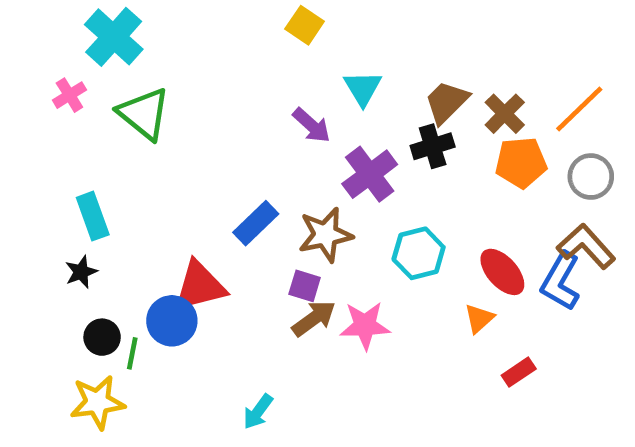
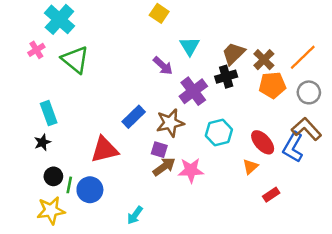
blue circle: (172, 321) -> (90, 190), moved

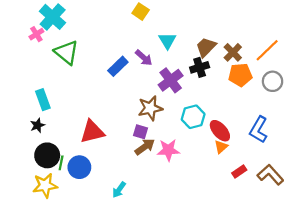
pink cross: (36, 50) -> (36, 34), moved
blue rectangle: (134, 117) -> (118, 66), moved
brown L-shape: (306, 129) -> (270, 175), moved
red ellipse: (263, 142) -> (220, 131), moved
black circle: (53, 176) -> (47, 155), size x1.5

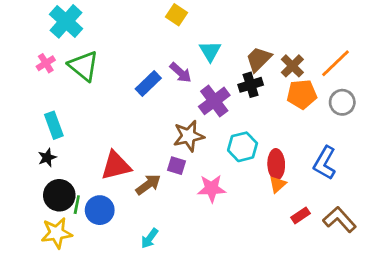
pink cross: (36, 34) -> (46, 63), moved
red ellipse: (220, 131) -> (276, 164), turned 40
brown arrow: (145, 147) -> (148, 184), moved

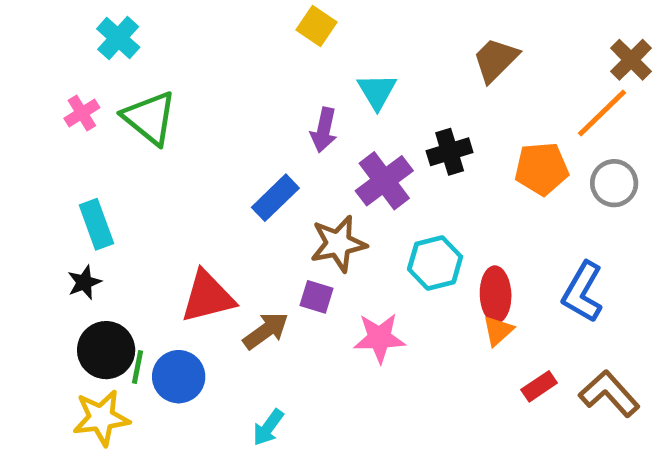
cyan cross: (66, 21) -> (118, 38), size x0.7
brown trapezoid: (259, 59) -> (496, 60), moved
brown cross: (292, 66) -> (631, 60), moved
purple arrow: (181, 73) -> (324, 130), turned 60
blue rectangle: (148, 83) -> (275, 198), moved

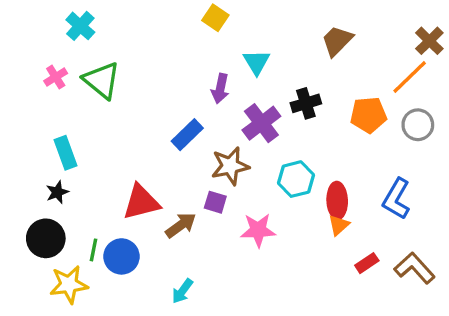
black circle: (106, 350) -> (46, 238), moved

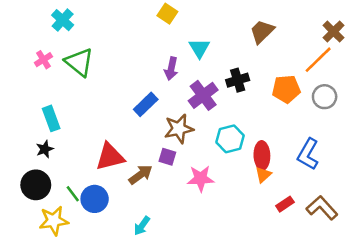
green line: (94, 250) -> (73, 194), turned -48

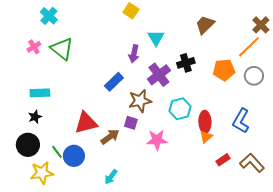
cyan rectangle: (51, 118) -> (40, 93), turned -72

